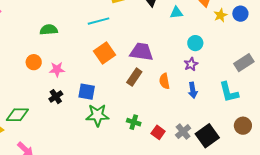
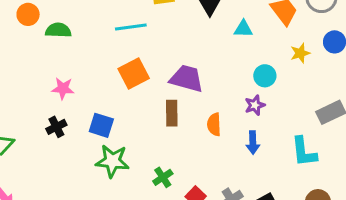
yellow star: (220, 15) -> (300, 53), moved
orange circle: (34, 62) -> (28, 14), moved
brown rectangle: (134, 77) -> (172, 113), turned -42
green cross: (134, 122) -> (163, 177), turned 32

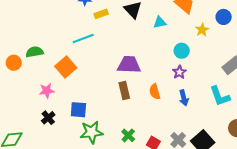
orange circle: (28, 14) -> (14, 63), moved
orange square: (134, 73) -> (66, 67), moved

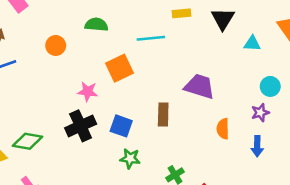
green semicircle: (34, 52) -> (96, 25), moved
brown rectangle: (124, 91) -> (163, 114), moved
black cross: (48, 118) -> (81, 126), size x1.6
green star: (91, 132) -> (130, 159), size x0.7

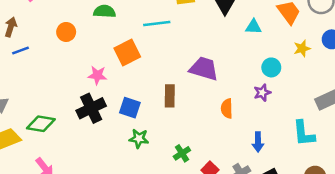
blue arrow: (257, 146) -> (258, 142), moved

